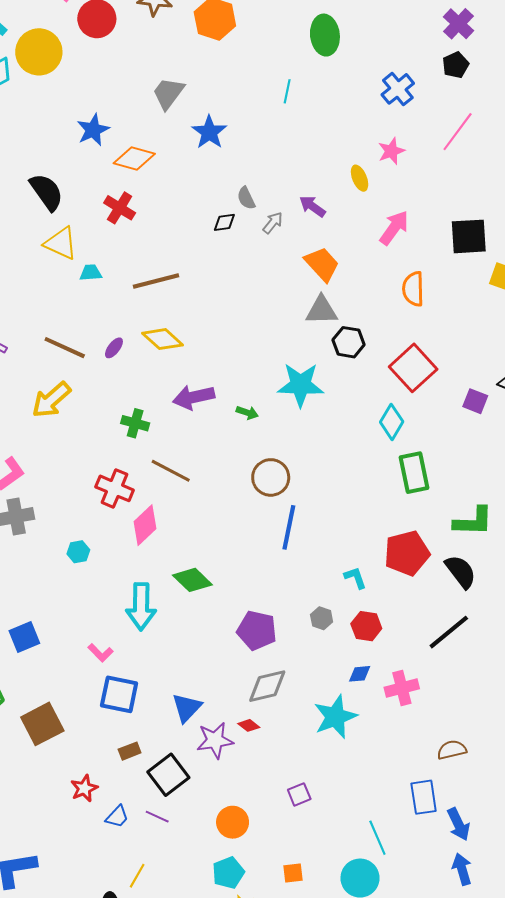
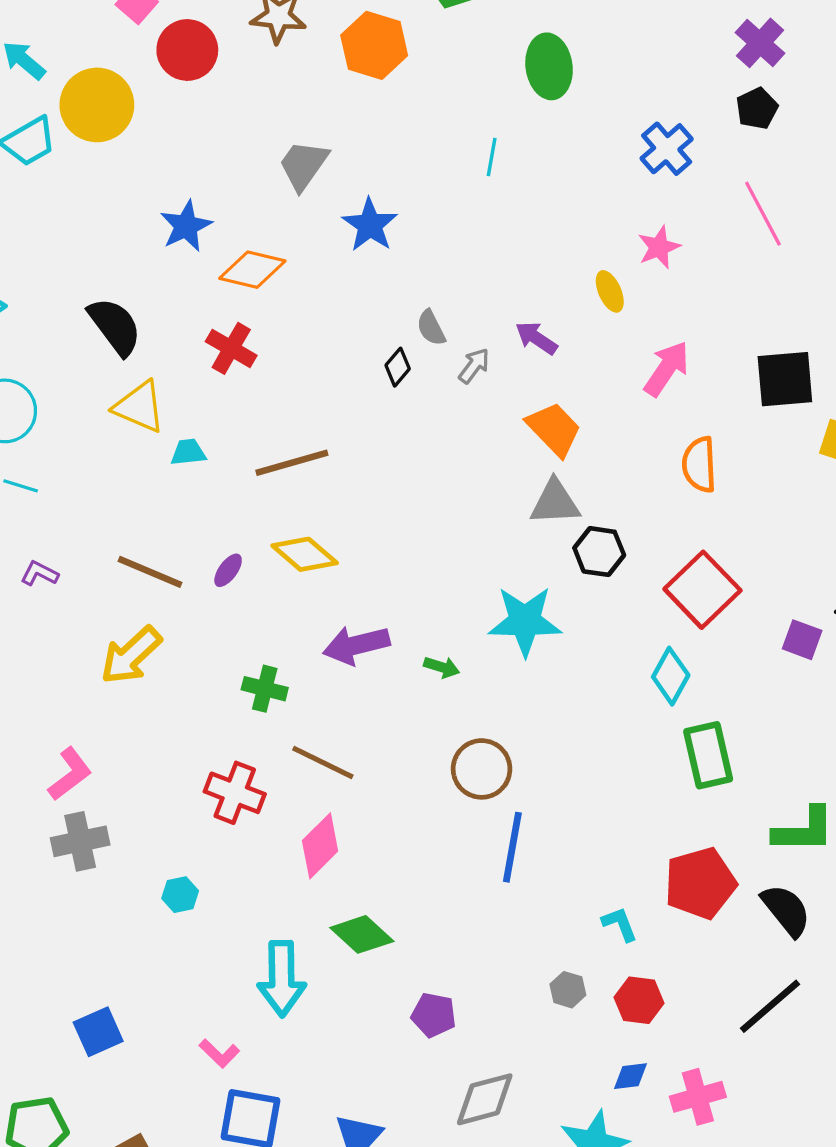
pink line: (458, 132) -> (763, 214), turned -63
black diamond: (224, 222) -> (398, 367), turned -40
pink diamond: (145, 525) -> (320, 846), moved
purple pentagon: (257, 630) -> (434, 1015), moved, size x0.7

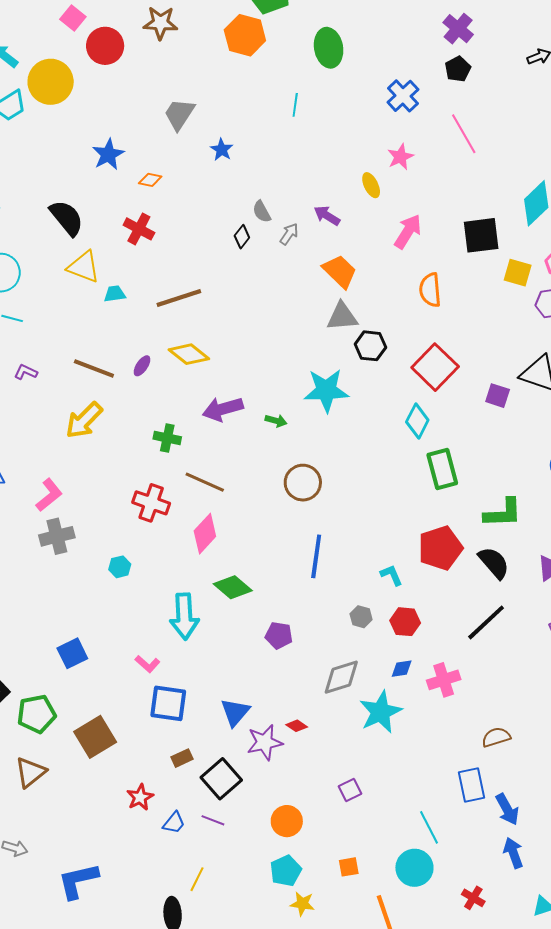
orange hexagon: (374, 45) -> (245, 35), moved
blue star: (370, 225) -> (222, 150), size x0.7
orange diamond: (252, 270) -> (150, 180), size x0.6
blue line: (512, 847) -> (316, 556), moved
gray diamond: (485, 1099) -> (341, 677), moved

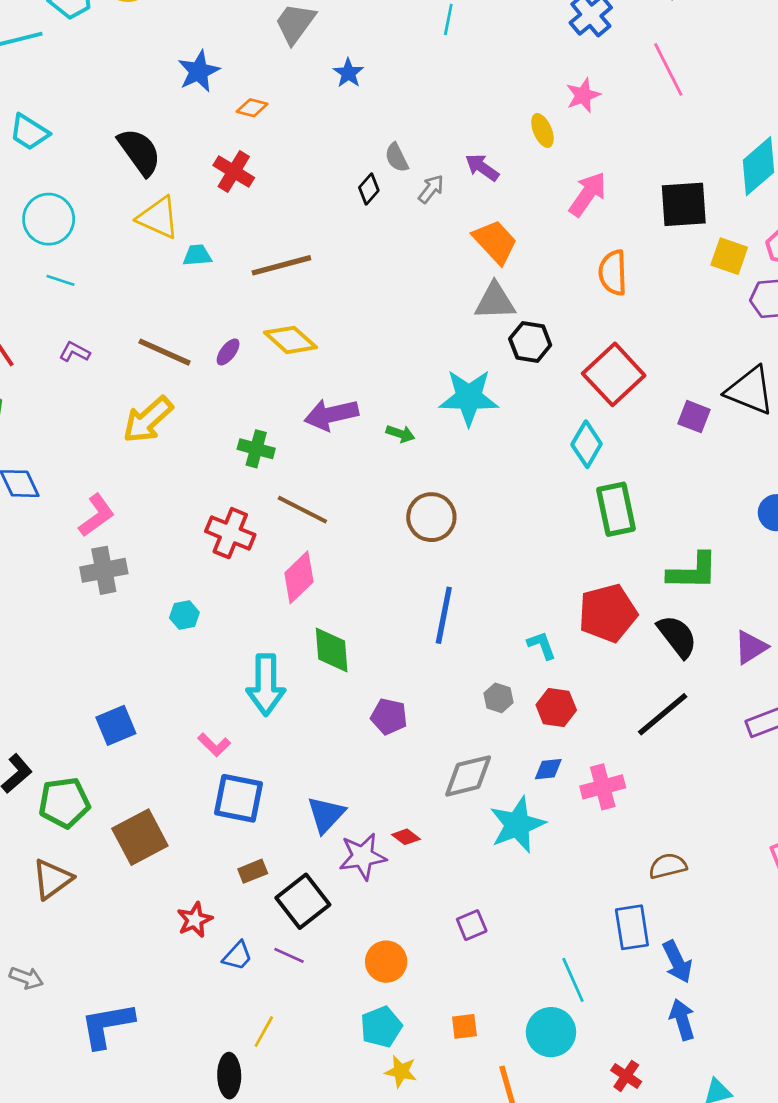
green diamond: (233, 587) -> (332, 650), turned 42

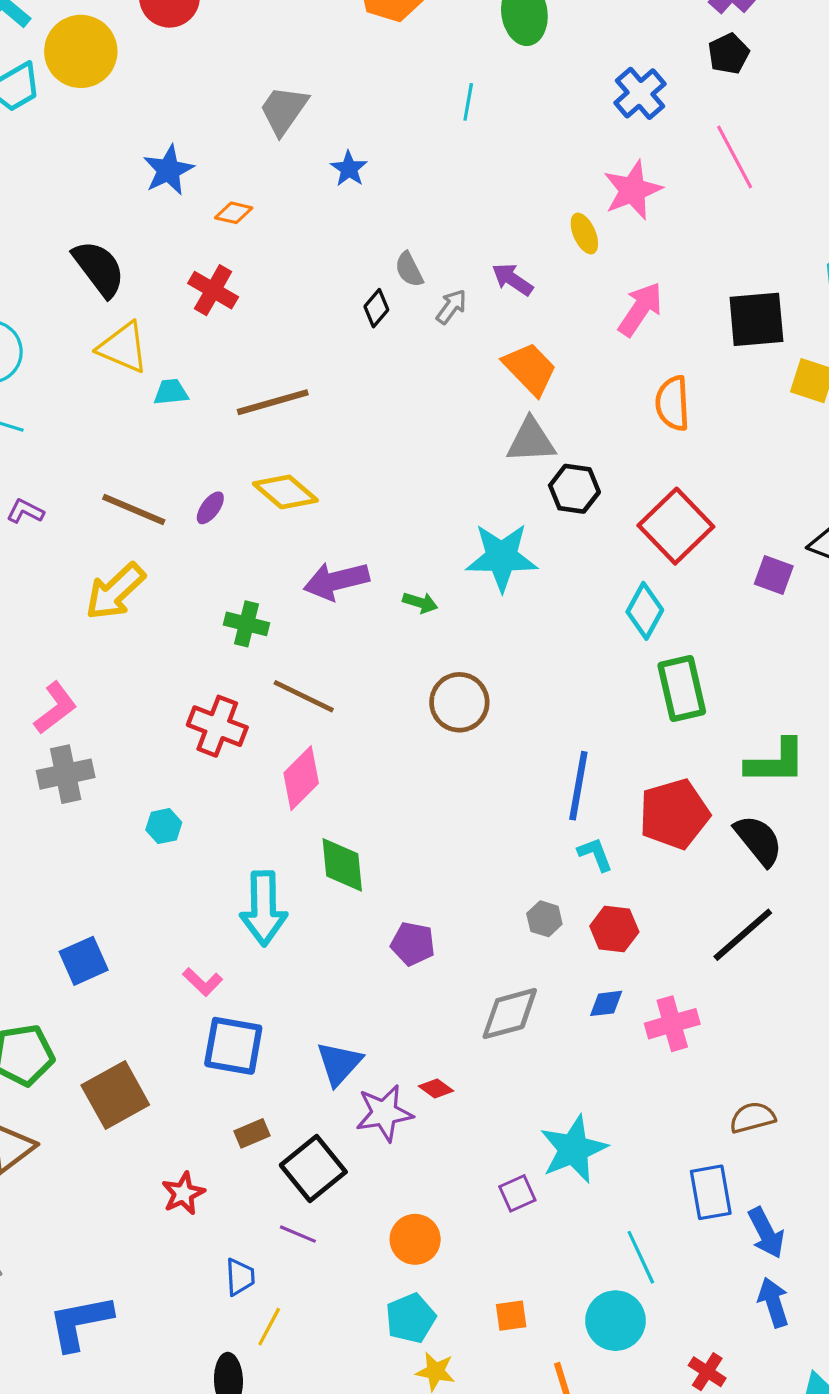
pink star: (583, 95) -> (633, 190), size x1.4
blue line: (444, 615) -> (578, 786), moved
cyan star: (517, 825) -> (573, 1149), moved
blue trapezoid: (237, 956) -> (240, 1277), moved, turned -44

